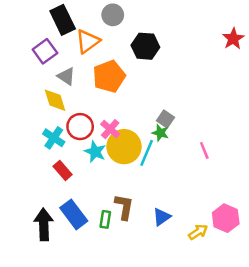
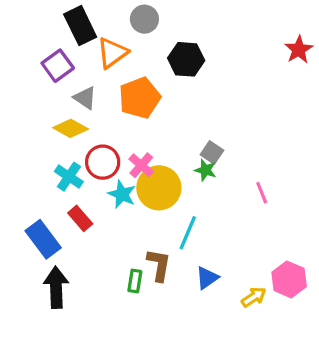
yellow diamond: (55, 100) -> (71, 128), turned -44
cyan line: (147, 153) -> (188, 233), moved
blue rectangle: (74, 214) -> (43, 239), moved

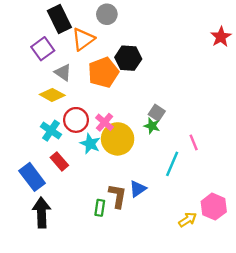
black hexagon: (186, 59) -> (128, 58), moved
cyan line: (188, 233) -> (172, 164), moved
blue triangle: (207, 278) -> (138, 189), moved

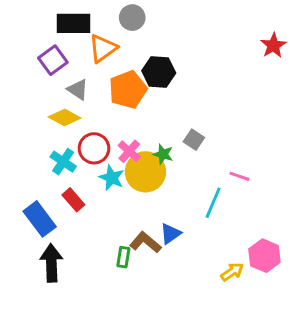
black rectangle: (59, 19) -> (73, 23), turned -64
green star: (152, 126) -> (163, 154), moved
pink line: (194, 142) -> (239, 176), turned -49
brown L-shape: (118, 196) -> (145, 242), turned -60

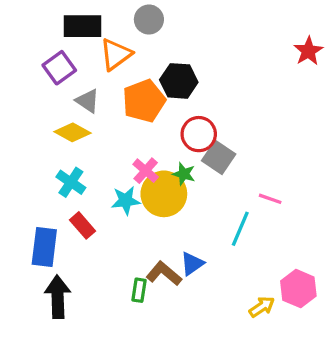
gray square: (194, 140) -> (219, 157), size x1.4
red circle: (94, 148) -> (199, 134), moved
cyan star: (112, 178) -> (126, 201), turned -30
blue rectangle: (40, 219) -> (44, 247), turned 44

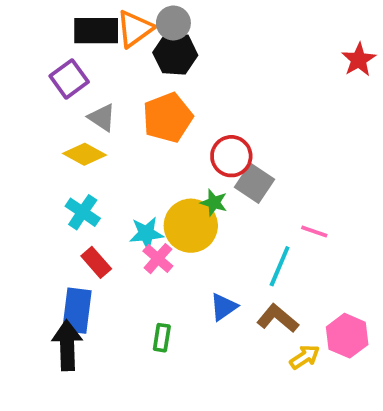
orange triangle: (116, 54) -> (135, 29), moved
black hexagon: (179, 81) -> (175, 54), moved
pink cross: (146, 171) -> (158, 259), moved
blue rectangle: (44, 247) -> (77, 311), moved
brown L-shape: (164, 274) -> (278, 318), moved

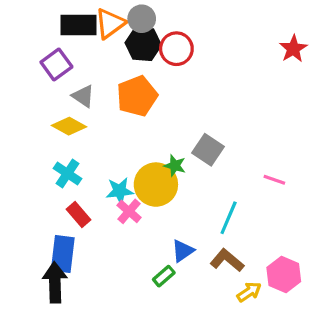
red circle: (231, 156) -> (176, 49), moved
pink line: (314, 231) -> (274, 180), moved
green rectangle: (162, 338) -> (164, 276), moved, turned 40

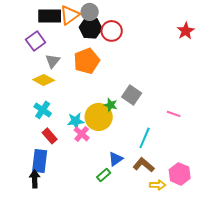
gray triangle: (83, 96) -> (53, 61), turned 35
black arrow: (55, 282) -> (35, 179), size x0.7
yellow arrow: (249, 292) -> (158, 185), turned 35

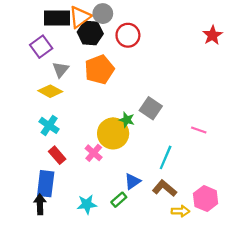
black hexagon: (91, 28) -> (90, 33), moved
cyan star: (76, 121) -> (87, 204), moved

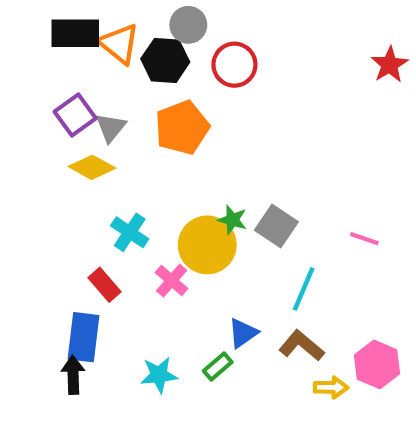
orange triangle: (80, 17) -> (119, 44), moved, turned -45
black rectangle: (57, 18) -> (75, 33), moved
purple square: (41, 47) -> (75, 115), moved
gray square: (151, 108) -> (276, 226), moved
cyan cross: (49, 125) -> (130, 232), moved

